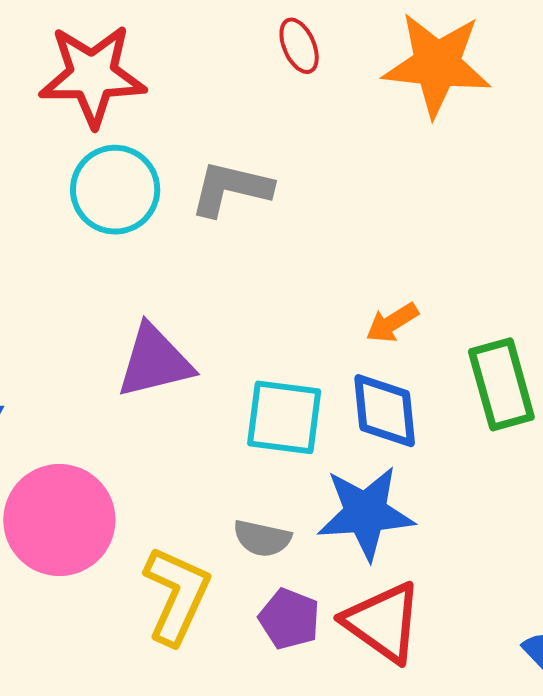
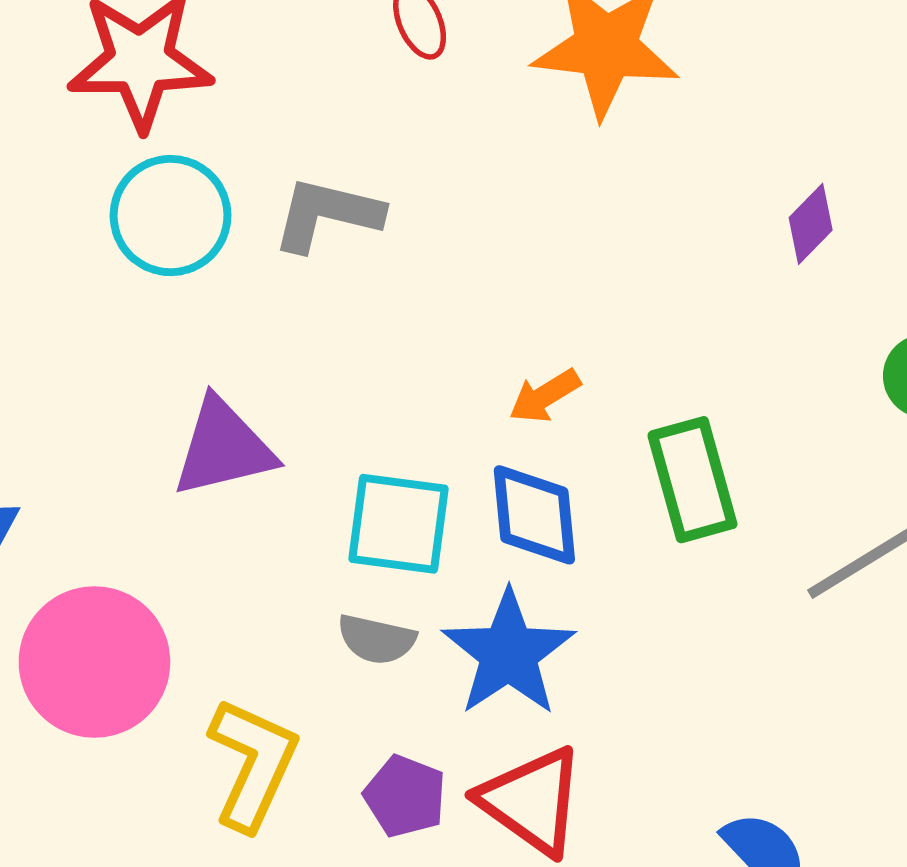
blue star: (366, 513) -> (509, 653), turned -30
gray semicircle: (262, 538) -> (376, 639), moved

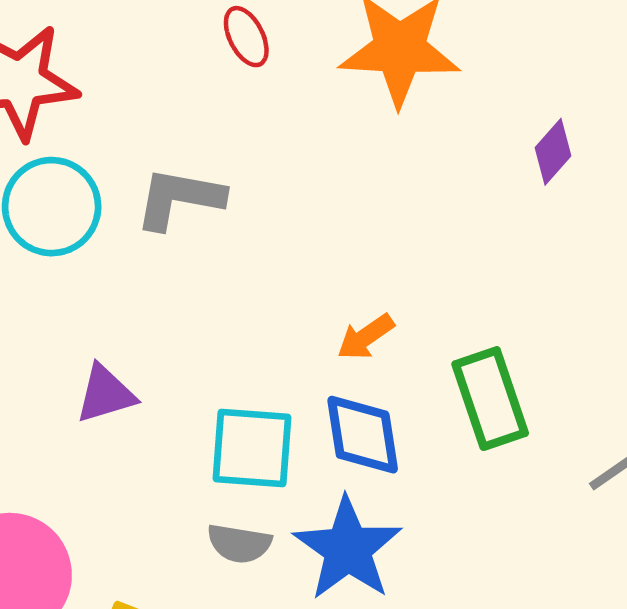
purple diamond: (811, 224) -> (553, 152), moved
purple triangle: (223, 448) -> (105, 394), size x0.7

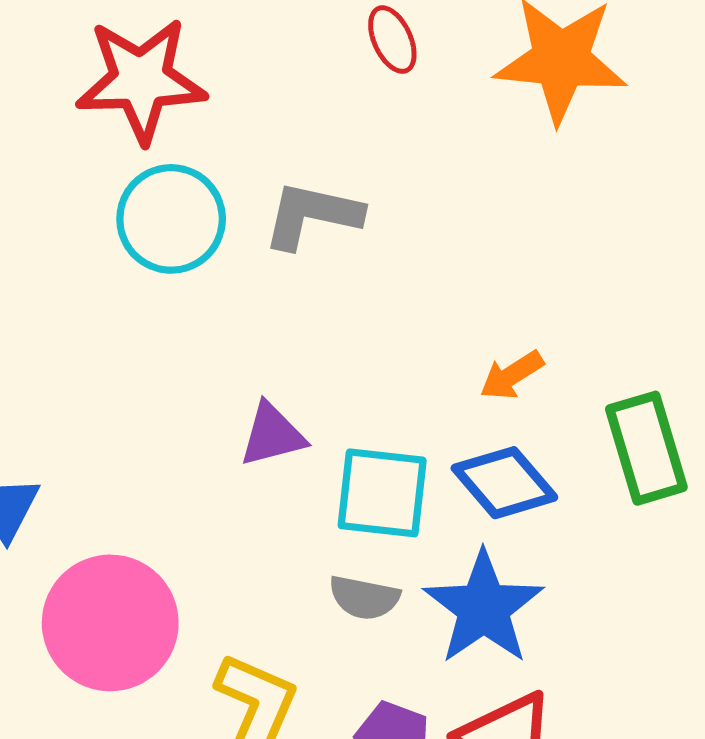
purple triangle: (105, 394) -> (272, 435), moved
blue diamond: (363, 435) -> (504, 483), turned -34

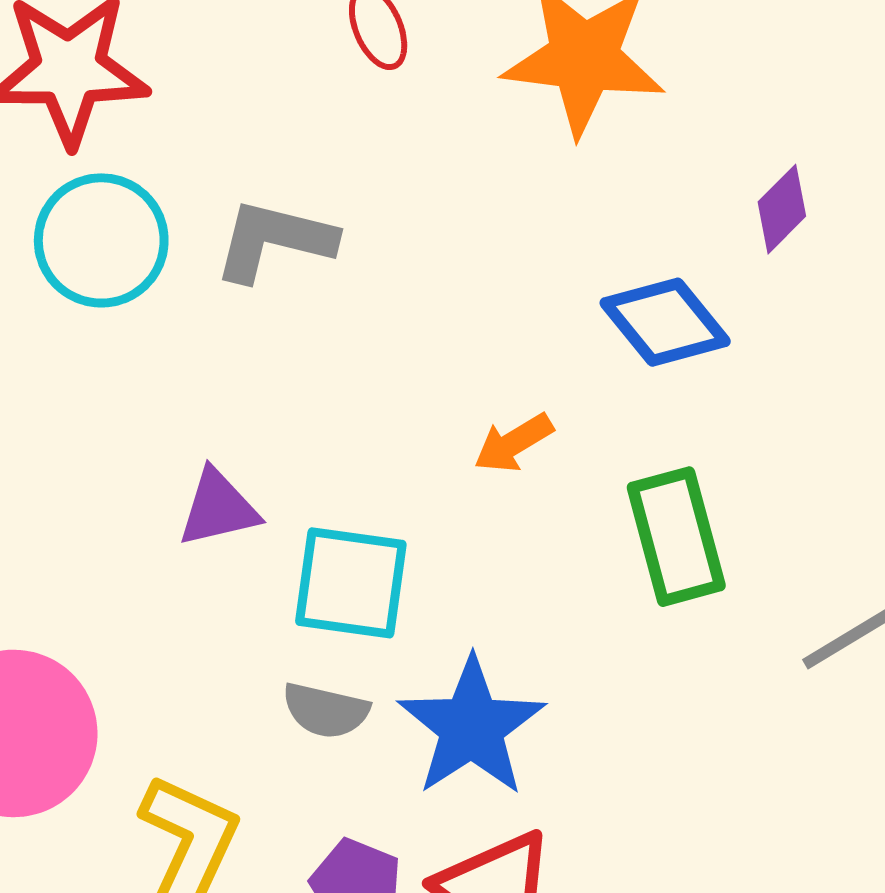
blue diamond: (504, 483) -> (665, 322), moved

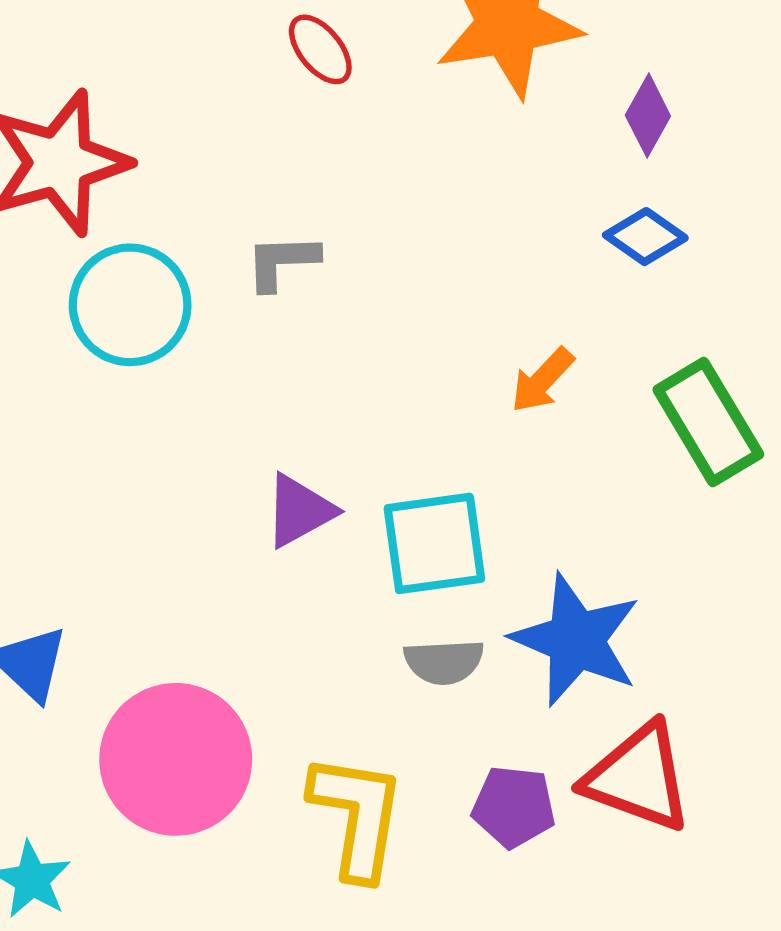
purple diamond: (782, 209) -> (648, 116), moved
gray L-shape: (274, 240) -> (282, 262), size x0.7
blue diamond: (665, 322) -> (645, 237), size x0.7

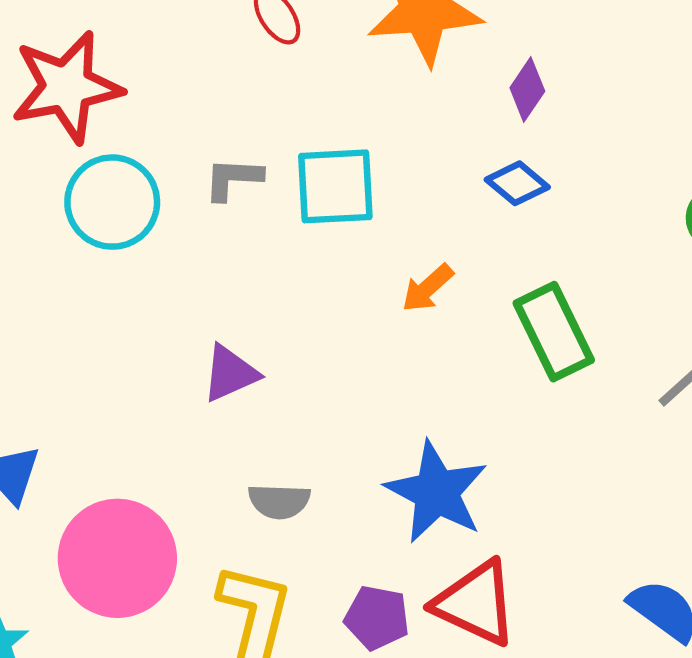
cyan square: (434, 543) -> (335, 186), moved
gray semicircle: (444, 662) -> (279, 501), moved

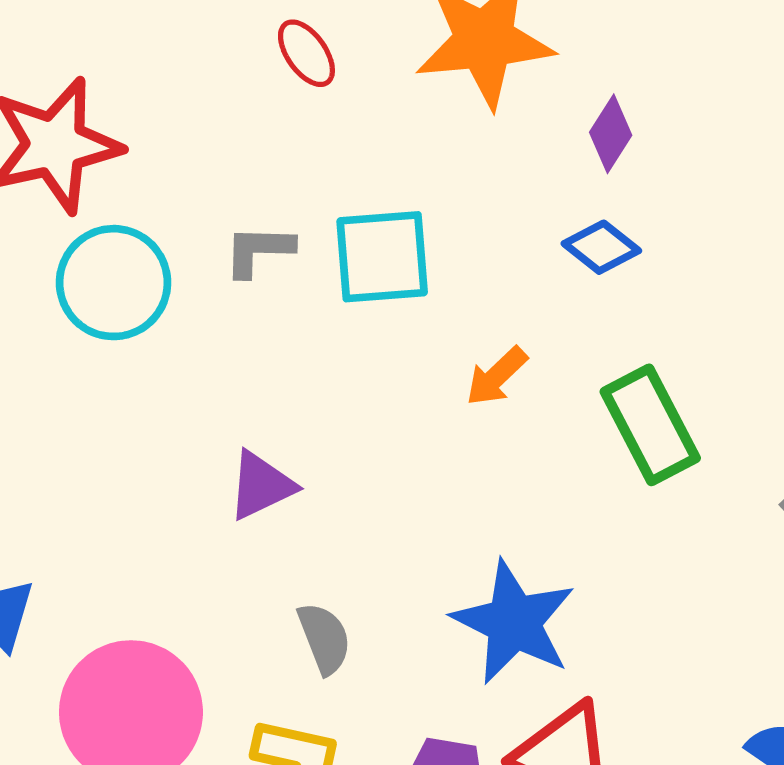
gray semicircle: (279, 501) -> (324, 638), turned -112

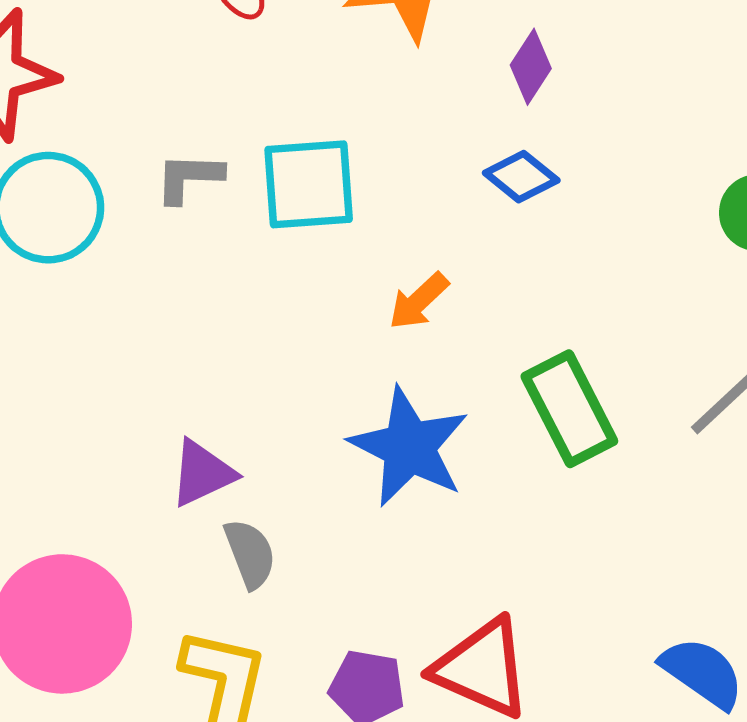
green rectangle: (650, 425) -> (569, 409), moved
purple triangle: (261, 486) -> (202, 473), moved
blue star: (514, 622) -> (409, 447), moved

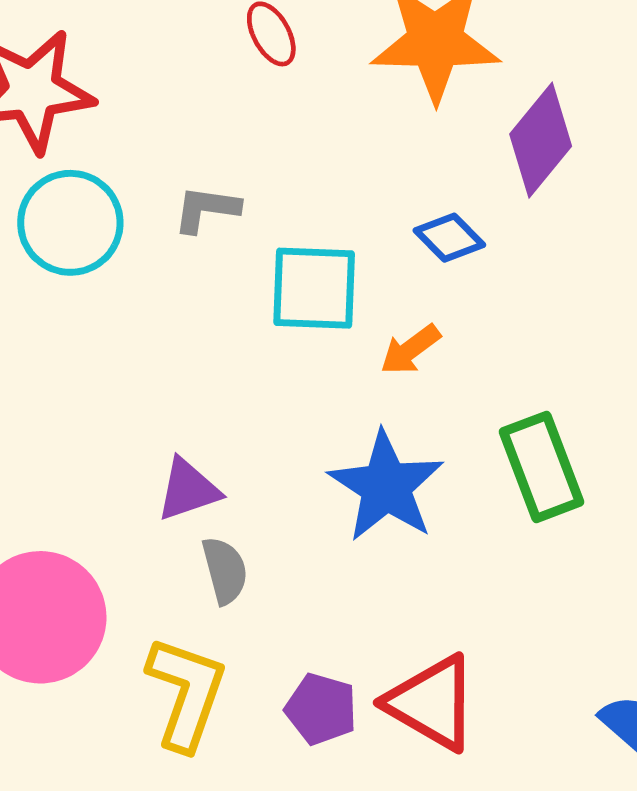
purple diamond: (531, 67) -> (541, 140), size x1.6
blue diamond: (521, 177) -> (449, 238), moved
cyan square: (309, 184) -> (314, 288), moved

